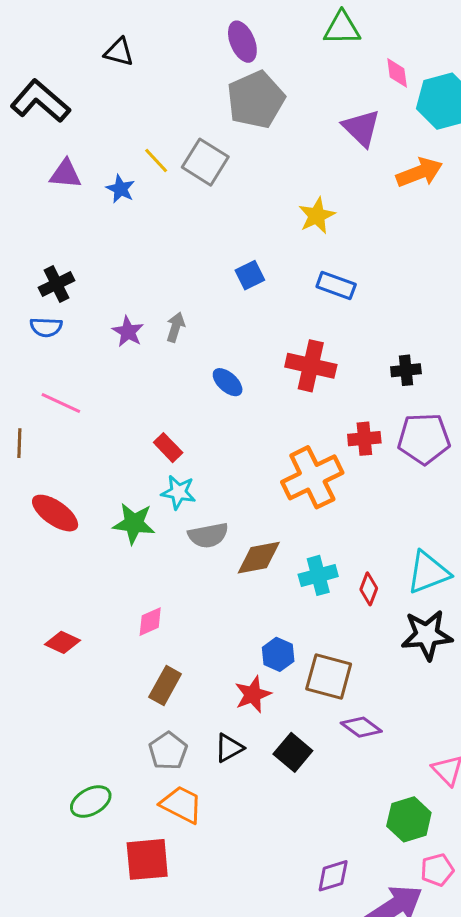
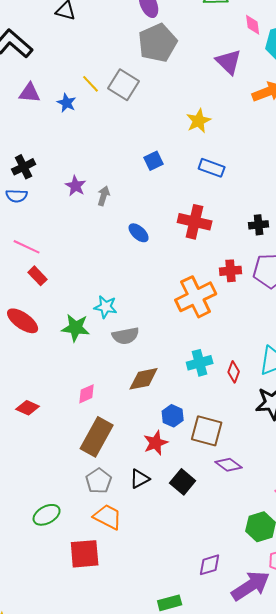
purple star: (128, 332) -> (76, 186), moved
red rectangle: (168, 448) -> (38, 276), moved
brown diamond: (259, 558) -> (144, 379), moved
brown rectangle: (165, 686) -> (97, 437), size x1.5

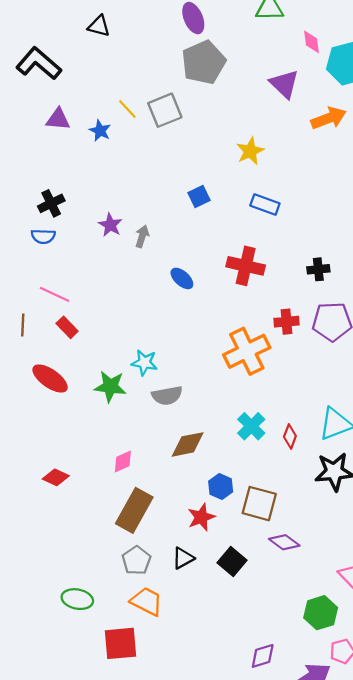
gray square: (124, 85) -> (165, 110), turned 36
cyan cross: (200, 363) -> (251, 426), turned -30
green ellipse: (47, 515) -> (77, 599), turned 40

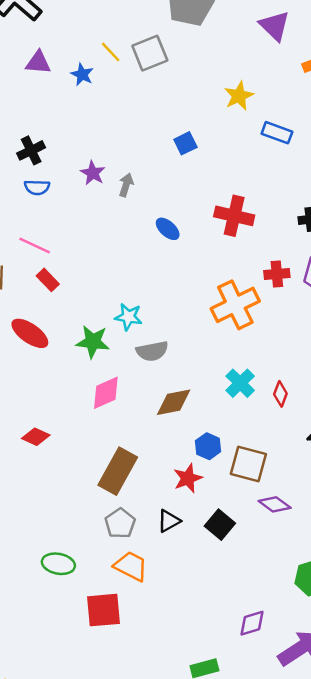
blue rectangle: (265, 205) -> (277, 133), moved
blue semicircle: (43, 236) -> (37, 187), moved
pink diamond: (123, 461) -> (106, 393), moved, size x1.4

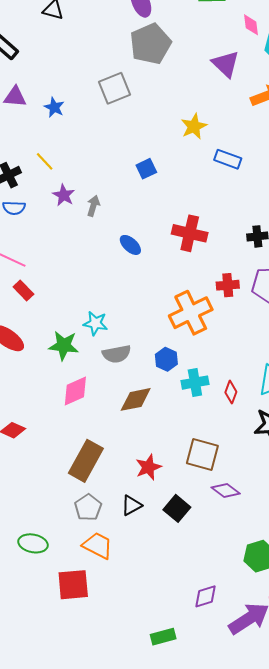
yellow line: (111, 52) -> (45, 161), moved
cyan cross: (240, 383) -> (195, 383), turned 35
blue hexagon: (208, 446) -> (166, 359), moved

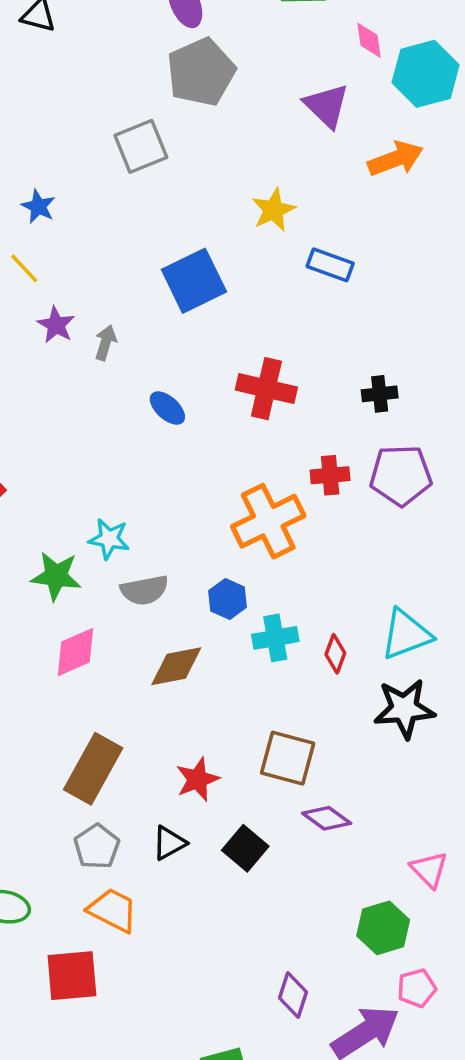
blue star: (54, 107) -> (38, 206), moved
blue square: (146, 169) -> (194, 281), size x1.8
purple diamond: (206, 596) -> (293, 995), turned -55

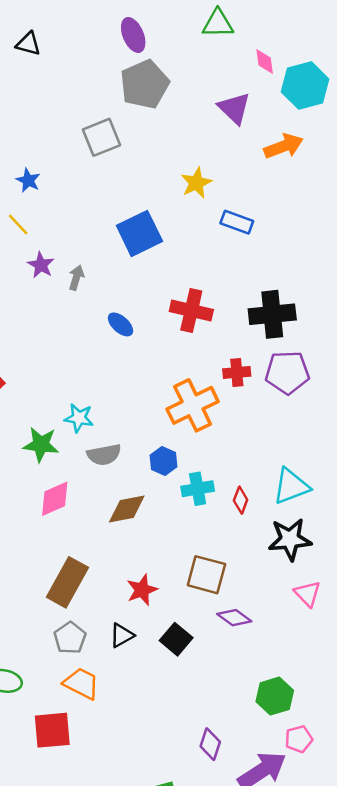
black cross: (380, 394) -> (272, 314), size x1.8
pink triangle: (429, 870) -> (308, 594), moved

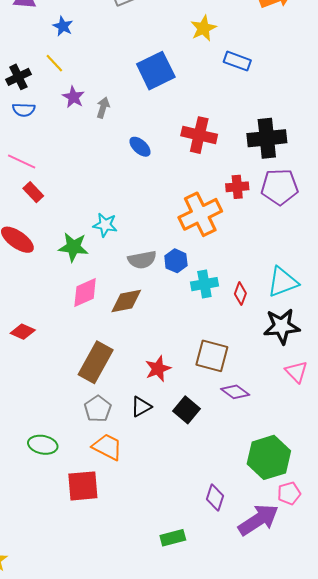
gray semicircle: (104, 455) -> (142, 260), moved
brown diamond: (127, 509) -> (126, 301), moved
green hexagon: (275, 696) -> (269, 457), size x1.4

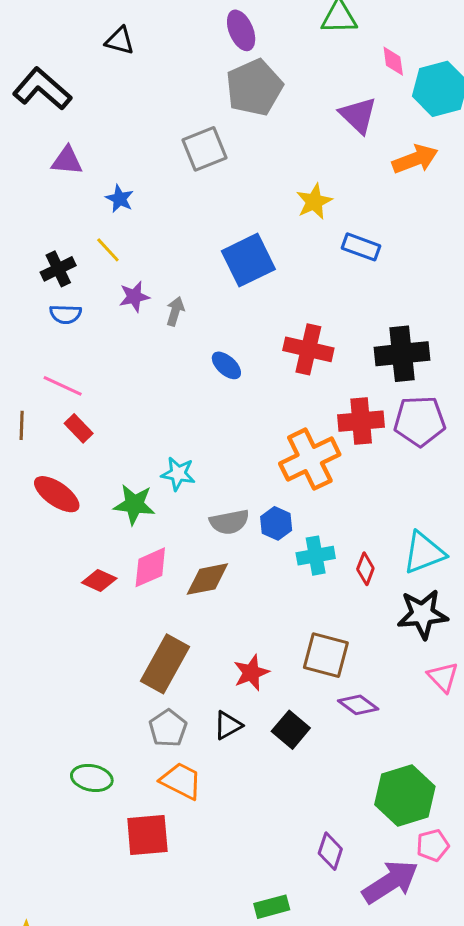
purple star: (73, 97) -> (134, 297), turned 30
red cross: (237, 187) -> (361, 421), size x1.4
red diamond: (23, 332) -> (99, 580), moved

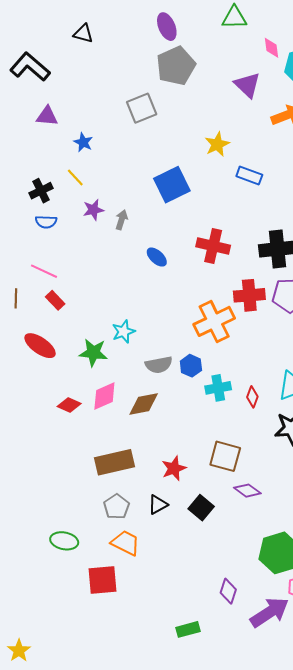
cyan star: (178, 474) -> (124, 332), turned -30
brown rectangle: (165, 664) -> (114, 462), turned 48

